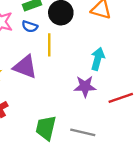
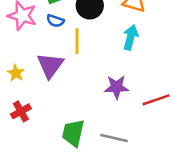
cyan arrow: (98, 59) -> (131, 37), moved
purple triangle: (25, 67) -> (50, 65), turned 45

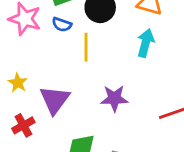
purple triangle: (50, 65) -> (55, 100), moved
purple star: (117, 87) -> (114, 98), moved

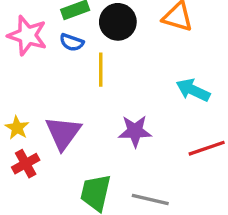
cyan arrow: (146, 43) -> (193, 90), moved, turned -80
yellow star: (18, 83) -> (17, 128), moved

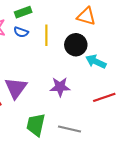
black circle: (118, 22) -> (76, 45), moved
yellow line: (101, 70) -> (46, 35), moved

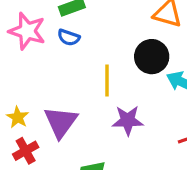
yellow line: (46, 35) -> (107, 81), moved

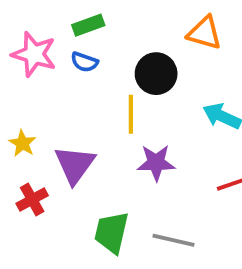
black circle: (152, 57) -> (156, 74), moved
yellow star: (18, 117) -> (22, 143), moved

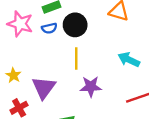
blue semicircle: (84, 62) -> (49, 28), turned -32
black circle: (156, 74) -> (75, 25), moved

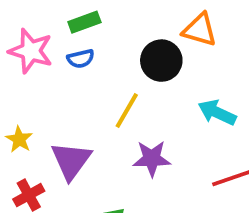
black circle: (75, 25) -> (161, 61), moved
yellow line: (76, 59) -> (127, 111), turned 30

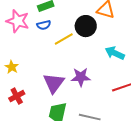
yellow line: (127, 111) -> (64, 39), moved, turned 30
purple triangle: (71, 160) -> (54, 83), moved

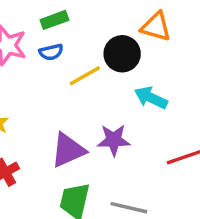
cyan arrow: (115, 53) -> (151, 98), moved
purple triangle: (54, 83) -> (68, 150), turned 30

